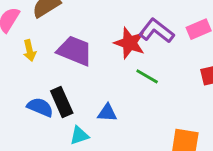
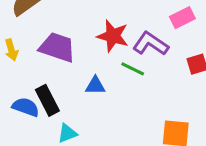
purple L-shape: (156, 31) -> (151, 44), moved
blue triangle: (107, 113) -> (95, 86), moved

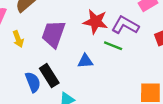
purple trapezoid: (57, 47) -> (53, 34), turned -84
blue semicircle: (26, 107) -> (33, 82), turned 54

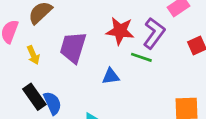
purple L-shape: (125, 25) -> (154, 33), turned 100
black rectangle: (49, 76) -> (34, 97), moved

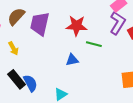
purple L-shape: (154, 33) -> (118, 23), moved
purple trapezoid: (73, 47) -> (40, 24), moved

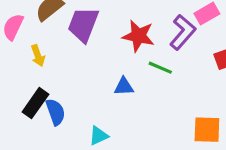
purple L-shape: (118, 23) -> (183, 32), moved
black rectangle: (17, 79) -> (35, 103), turned 66

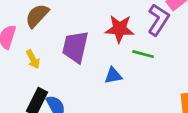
purple trapezoid: (83, 24) -> (75, 47), moved

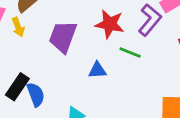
yellow arrow: (33, 59) -> (18, 27), moved

